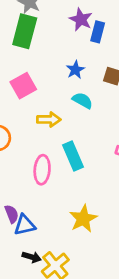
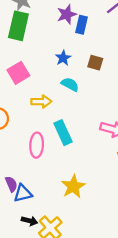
purple star: (81, 20) -> (67, 14), turned 30

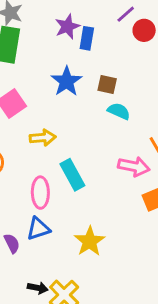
blue star: (63, 58) -> (67, 81), size x1.5
cyan semicircle: (70, 84) -> (119, 111), moved
blue triangle: (23, 193) -> (38, 229), moved

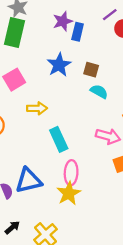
pink ellipse: (40, 193) -> (71, 173), moved
blue triangle: (38, 229) -> (29, 181), size x1.4
black arrow: (38, 288) -> (12, 227), moved, turned -56

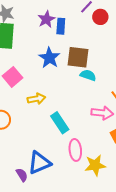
brown square: (91, 70) -> (78, 57), size x1.6
yellow star: (69, 193) -> (95, 165), moved, turned 30

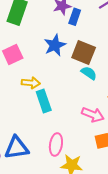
cyan rectangle: (60, 123) -> (44, 101), moved

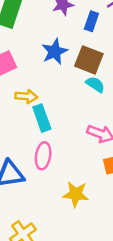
blue rectangle: (75, 17) -> (91, 21), moved
pink ellipse: (56, 145) -> (43, 156), moved

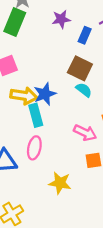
blue star: (55, 52) -> (45, 94), moved
yellow arrow: (26, 96) -> (24, 96), size x1.4

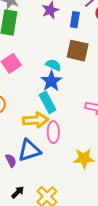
cyan semicircle: (84, 90) -> (53, 65), moved
yellow arrow: (24, 96) -> (36, 120), moved

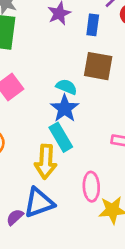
yellow arrow: (36, 120) -> (46, 162), turned 100
pink ellipse: (53, 132) -> (91, 187), moved
purple semicircle: (11, 161) -> (15, 217), turned -104

